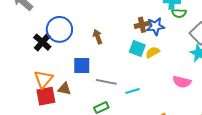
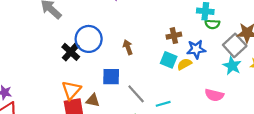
blue star: (155, 26) -> (196, 49), moved
gray line: (106, 82) -> (136, 94), turned 36

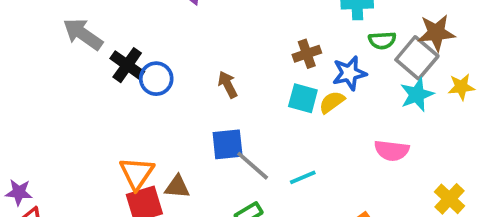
green semicircle: (212, 24) -> (382, 40), moved
blue circle: (89, 39) -> (156, 79), size x0.7
black cross: (71, 52) -> (127, 65), moved
cyan star: (232, 66) -> (417, 95), turned 30
blue square: (111, 77) -> (228, 144), moved

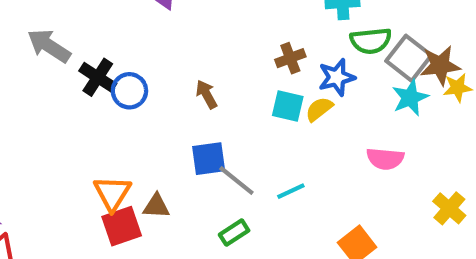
brown star: (436, 33) -> (440, 65), moved
green semicircle: (382, 40) -> (371, 41), size x1.4

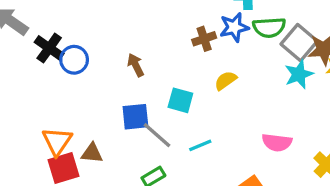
blue star: (337, 77) -> (234, 27), moved
cyan square: (288, 106) -> (180, 100), moved
pink semicircle: (385, 159) -> (277, 142), moved

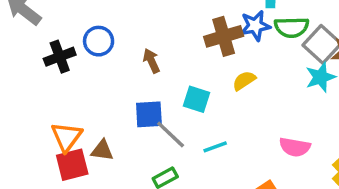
brown cross: (204, 39) -> (224, 36), size x1.5
black cross: (49, 48) -> (60, 57), moved, turned 32
blue circle: (74, 60) -> (99, 41), moved

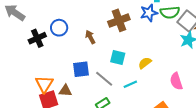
brown cross: (224, 36) -> (119, 20), moved
yellow semicircle: (244, 81) -> (145, 63), moved
blue square: (149, 114) -> (81, 69), moved
pink semicircle: (295, 147) -> (176, 81), turned 66

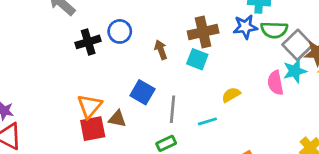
cyan square: (118, 57) -> (197, 59), moved
blue square: (81, 69) -> (142, 92), turned 30
gray line: (104, 79) -> (173, 109), turned 48
pink semicircle: (176, 81) -> (275, 83), moved

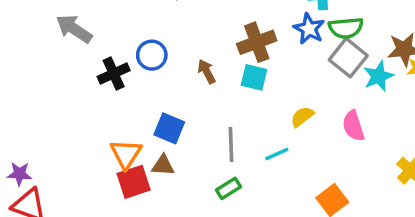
blue star: (245, 27) -> (309, 29), turned -30
gray square: (298, 45) -> (348, 58), moved
pink semicircle: (275, 83) -> (353, 126), moved
blue square: (142, 92) -> (169, 128), moved

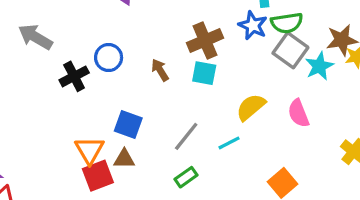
yellow semicircle: (302, 117) -> (251, 107), size x1.4
gray line: (231, 144) -> (186, 136), turned 44

